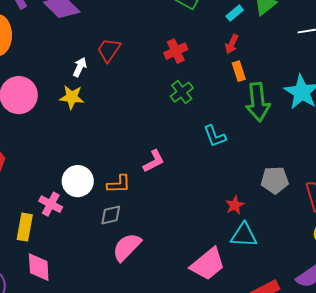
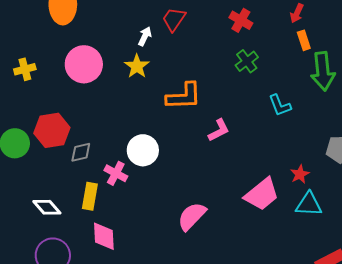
red cross: (176, 51) -> (241, 20), turned -35
yellow star: (72, 97) -> (137, 66), turned 30
orange L-shape: (119, 184) -> (184, 96), moved, size x1.5
gray diamond: (111, 215) -> (81, 152), moved
pink trapezoid: (208, 264) -> (262, 194), moved

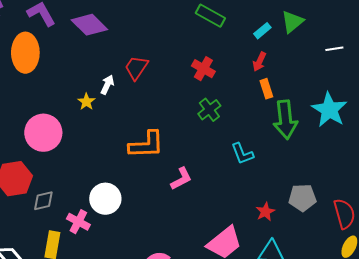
pink circle: (84, 64) -> (43, 133), moved
yellow star: (137, 66) -> (86, 102), moved, size x0.7
red star: (300, 174) -> (265, 212), moved

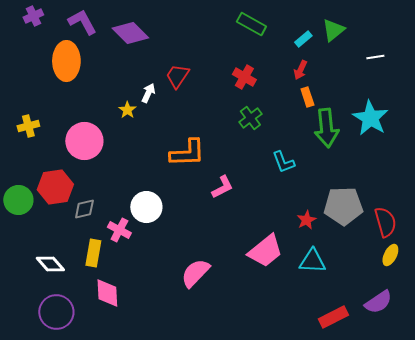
gray pentagon: (302, 198) -> (343, 206), size x1.4

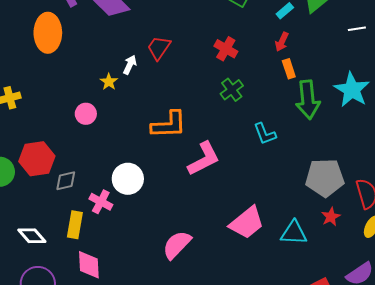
pink circle: (84, 141) -> (86, 114), moved, size x0.6
pink L-shape: (222, 187) -> (204, 159), size x1.5
red star: (306, 220) -> (331, 217), moved

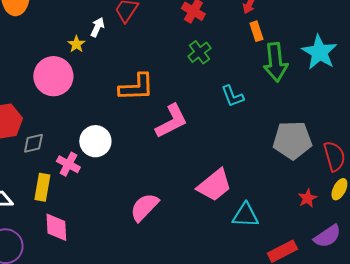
pink circle: (86, 114) -> (53, 76), size x1.8
red star: (331, 217) -> (307, 198), moved
cyan triangle: (294, 233) -> (245, 215), moved

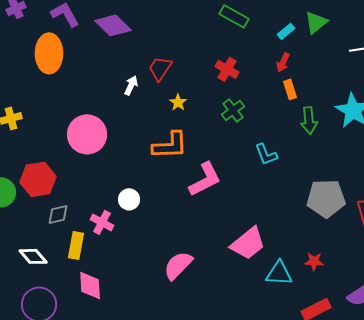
yellow star: (76, 44) -> (178, 102), moved
green arrow: (275, 62) -> (309, 120), size x0.7
white circle: (95, 141) -> (129, 199), size x0.7
gray diamond: (33, 143) -> (58, 214), moved
red star: (307, 198) -> (314, 261), moved, turned 30

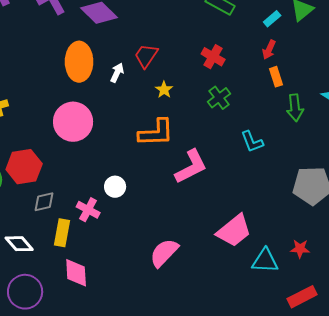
orange ellipse: (49, 53) -> (79, 62), moved

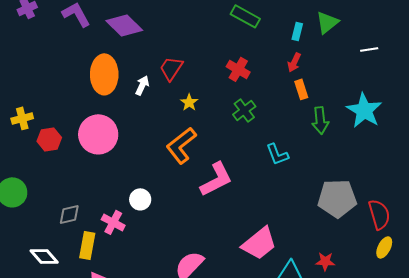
cyan rectangle: (272, 19) -> (297, 31), turned -36
orange L-shape: (156, 133) -> (181, 145), turned 144
red hexagon: (24, 167) -> (49, 139), moved, size x0.7

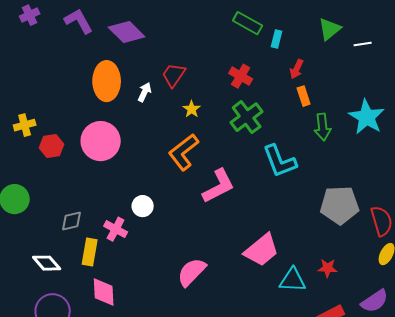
cyan rectangle: (297, 31) -> (277, 39), moved
white line: (369, 49) -> (363, 44), moved
green cross: (244, 110) -> (247, 117), size x1.4
cyan L-shape: (277, 154) -> (280, 161), size x1.5

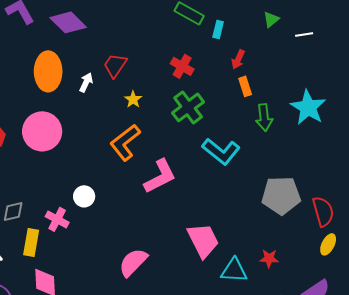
green triangle: (330, 29) -> (271, 19), size x0.7
cyan L-shape: (280, 161) -> (221, 151), turned -30
pink trapezoid: (262, 250) -> (203, 240), turned -78

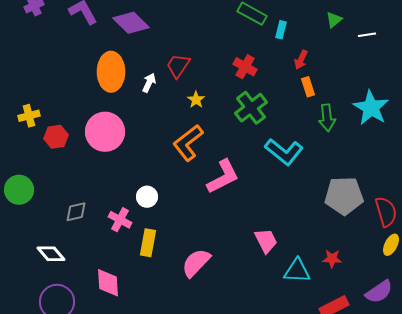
pink trapezoid: (203, 240) -> (266, 241), size x0.7
yellow rectangle: (31, 242) -> (148, 243), moved

